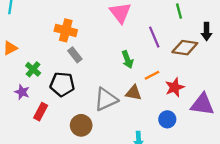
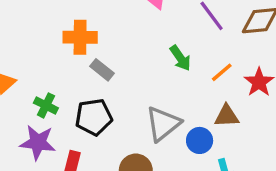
purple star: (22, 92) -> (38, 142), size x1.5
brown triangle: (134, 93) -> (227, 116), moved
blue circle: (167, 119) -> (200, 140), moved

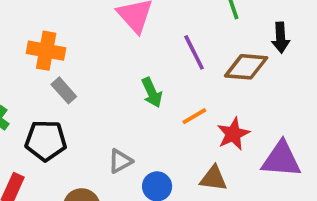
brown triangle: (227, 116) -> (213, 178), moved
gray triangle: (163, 124) -> (120, 161), size x0.6

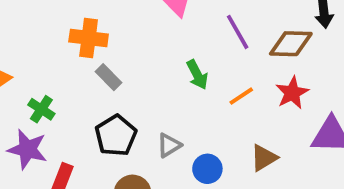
red star: (233, 134) -> (292, 93), moved
black pentagon: (46, 141) -> (116, 135), moved, turned -30
brown triangle: (213, 178) -> (264, 158), turned -36

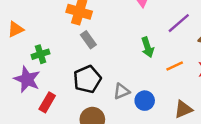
purple line: (238, 32) -> (179, 23), turned 70
green cross: (41, 109) -> (40, 54), turned 30
blue circle: (207, 169) -> (145, 101), moved

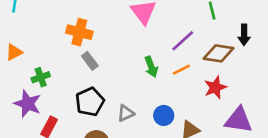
orange line: (175, 66) -> (181, 70), moved
blue circle: (145, 101) -> (164, 115), moved

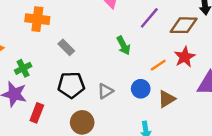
orange cross: (79, 32) -> (37, 19), moved
orange line: (181, 70) -> (158, 65), moved
black pentagon: (90, 102) -> (71, 85), turned 30

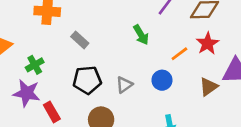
brown triangle: (167, 99) -> (209, 87), moved
red rectangle: (37, 113) -> (52, 112), turned -48

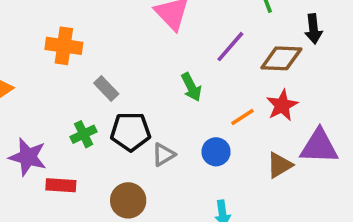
green cross: (35, 65) -> (84, 134), moved
black pentagon: (87, 80) -> (131, 132), moved
red rectangle: (52, 112) -> (61, 185), turned -60

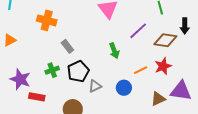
black pentagon: (131, 132) -> (78, 72), turned -30

